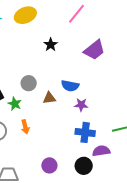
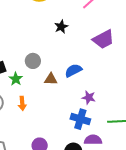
blue semicircle: (70, 86) -> (73, 71), turned 132
purple star: (81, 105) -> (89, 98), moved

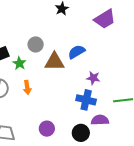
brown triangle: (51, 79) -> (54, 62), size x1.5

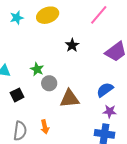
blue semicircle: (77, 52) -> (105, 90), moved
green star: (19, 63) -> (37, 69), moved

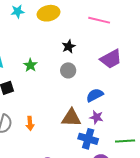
pink line: (99, 15) -> (99, 20), turned 55
gray circle: (49, 83) -> (68, 70), moved
brown triangle: (70, 99) -> (71, 118), moved

